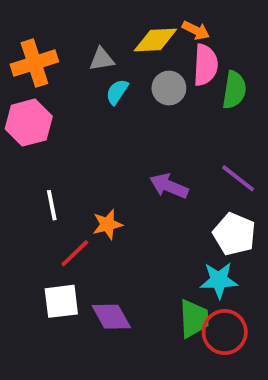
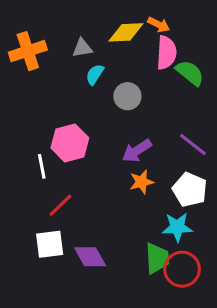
gray circle: (169, 88) -> (127, 96), moved
green semicircle: (234, 90) -> (190, 73), turned -60
pink hexagon: (29, 123) -> (70, 143), moved
purple arrow: (169, 186) -> (137, 151), turned -56
orange star: (107, 224) -> (142, 182), moved

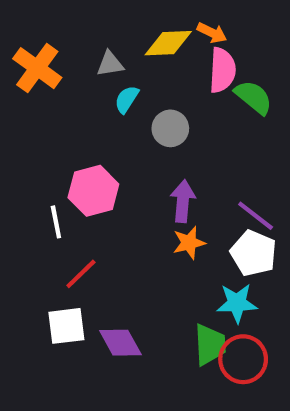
orange cross: (28, 51) -> (37, 68), turned -36
purple line: (193, 145) -> (256, 216), moved
purple arrow: (137, 151) -> (183, 201), turned 128

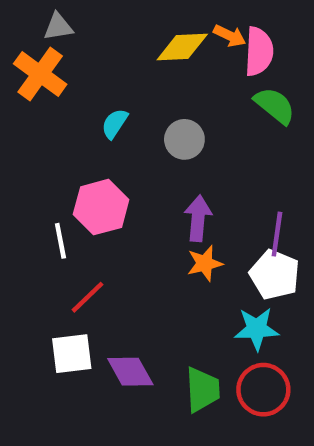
gray triangle: (110, 64) -> (58, 27), moved
pink semicircle: (222, 70) -> (259, 51), moved
cyan semicircle: (127, 99) -> (115, 124), moved
purple line: (256, 216) -> (277, 234), turned 60
green trapezoid: (210, 345) -> (202, 390), moved

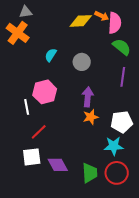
purple line: (277, 234) -> (123, 77), moved
white pentagon: (275, 275) -> (122, 122), turned -30

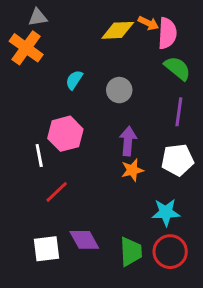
white pentagon: (122, 122) -> (177, 160), moved
white square: (32, 157) -> (46, 249), moved

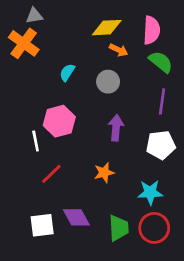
orange arrow: (148, 23) -> (119, 50), moved
orange star: (132, 170) -> (104, 173), moved

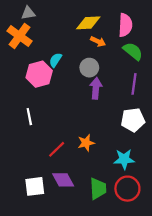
pink hexagon: (59, 121) -> (39, 74), moved
purple arrow: (116, 128) -> (96, 88), moved
red line: (51, 174) -> (57, 149), moved

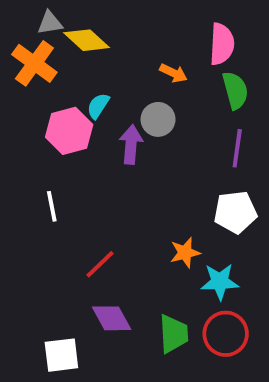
yellow diamond: (88, 23) -> (87, 40), moved, turned 45
green semicircle: (133, 51) -> (235, 90), turned 36
purple arrow: (96, 88) -> (131, 144), moved
orange star: (86, 143) -> (185, 253), moved
white square: (35, 186) -> (61, 355), moved

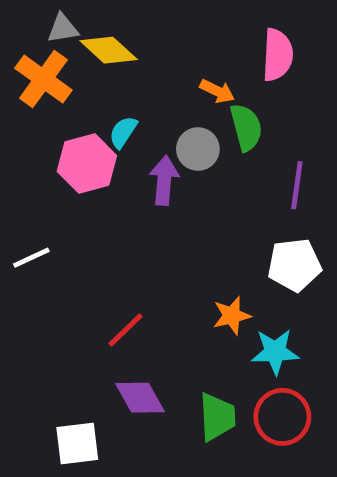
green semicircle: (235, 90) -> (246, 127), moved
white line: (52, 206) -> (31, 258), moved, turned 76

